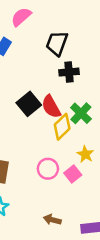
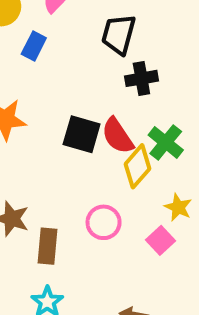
black square: (29, 104) -> (82, 134), turned -30
pink circle: (48, 169) -> (104, 222), moved

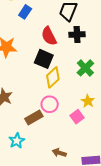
red semicircle: (118, 136) -> (49, 36), moved
yellow diamond: (138, 166) -> (53, 77), moved
brown rectangle: (47, 246) -> (34, 118), moved, turned 48

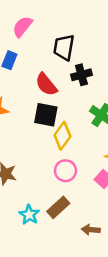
brown rectangle: (34, 118) -> (58, 207), moved
cyan star: (17, 141) -> (29, 215), moved

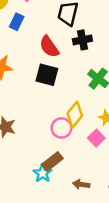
yellow diamond: (62, 136) -> (75, 115), moved
cyan star: (29, 215) -> (43, 173), moved

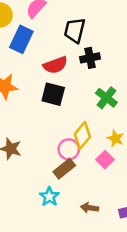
blue rectangle: (17, 22) -> (21, 39), size x1.5
red semicircle: (49, 47) -> (55, 65), turned -75
brown rectangle: (52, 161) -> (64, 169), moved

